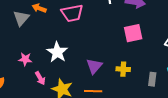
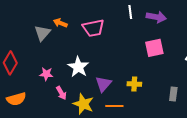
purple triangle: (94, 66) -> (103, 84), moved
yellow cross: (123, 69) -> (134, 84), moved

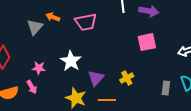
yellow cross: (134, 84) -> (127, 78), turned -32
pink arrow: (61, 93) -> (32, 87), moved

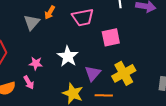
orange arrow: (53, 17) -> (50, 12), turned -80
pink square: (147, 42) -> (111, 37), moved
yellow cross: (127, 78) -> (124, 73), size x1.6

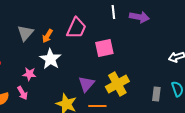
orange arrow: (50, 12) -> (47, 36), moved
pink trapezoid: (83, 17) -> (76, 28), turned -55
white star: (68, 56) -> (50, 59), moved

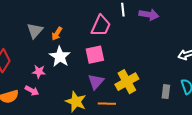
pink trapezoid: (76, 28) -> (101, 26), moved
pink square: (104, 48) -> (95, 55), moved
pink arrow: (22, 93) -> (32, 91), turned -32

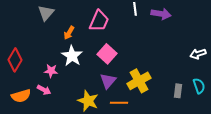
pink trapezoid: (101, 26) -> (99, 21), moved
gray triangle: (35, 31) -> (46, 13), moved
pink square: (95, 55) -> (107, 54), turned -36

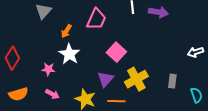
pink square: (107, 54) -> (116, 52), moved
cyan semicircle: (199, 86) -> (196, 95), moved
pink arrow: (44, 90) -> (52, 94), moved
gray rectangle: (178, 91) -> (172, 81), moved

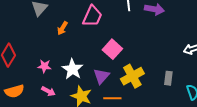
white star: (69, 54) -> (72, 69), moved

